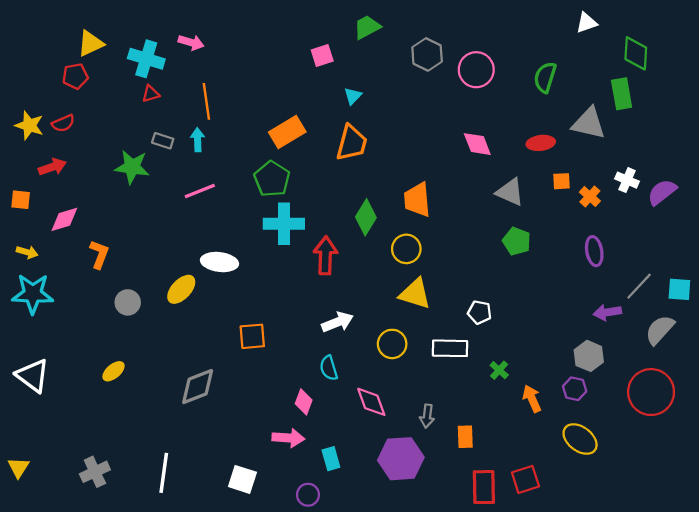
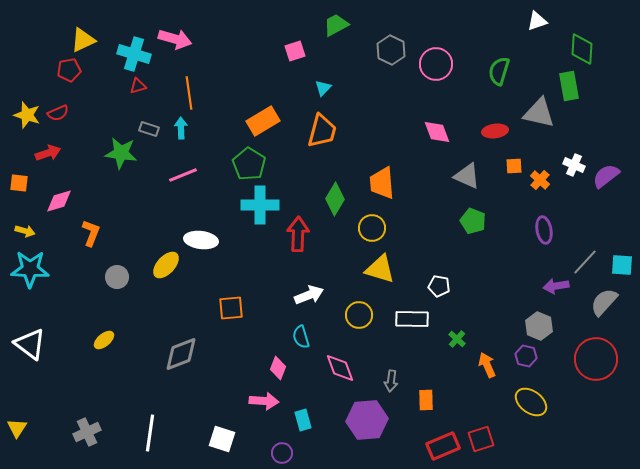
pink arrow: (191, 42) -> (175, 39), size x1.4
red rectangle: (484, 487) -> (443, 446), turned 68

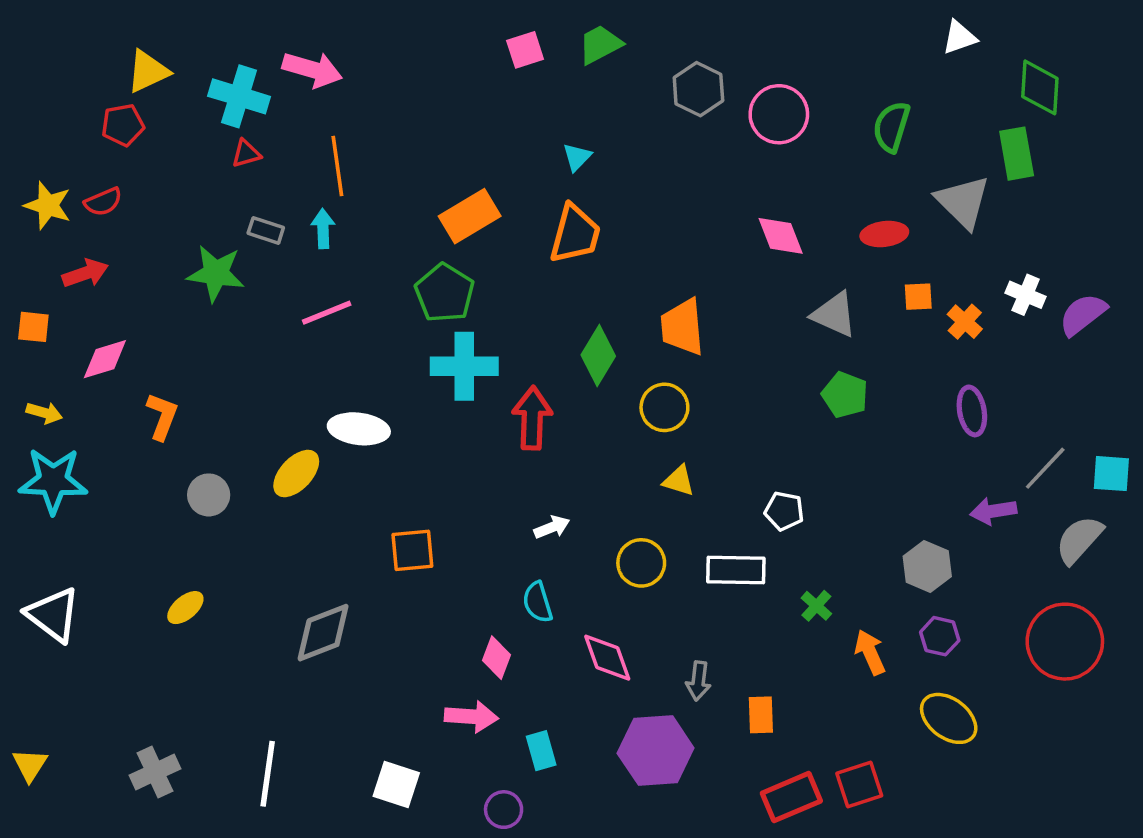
pink square: (295, 51) -> (525, 50), moved
gray triangle: (539, 113) -> (963, 202), turned 32
yellow triangle: (380, 269) -> (679, 481), size x0.6
white arrow: (309, 295) -> (552, 527), size x0.7
gray hexagon: (539, 326) -> (927, 566), moved

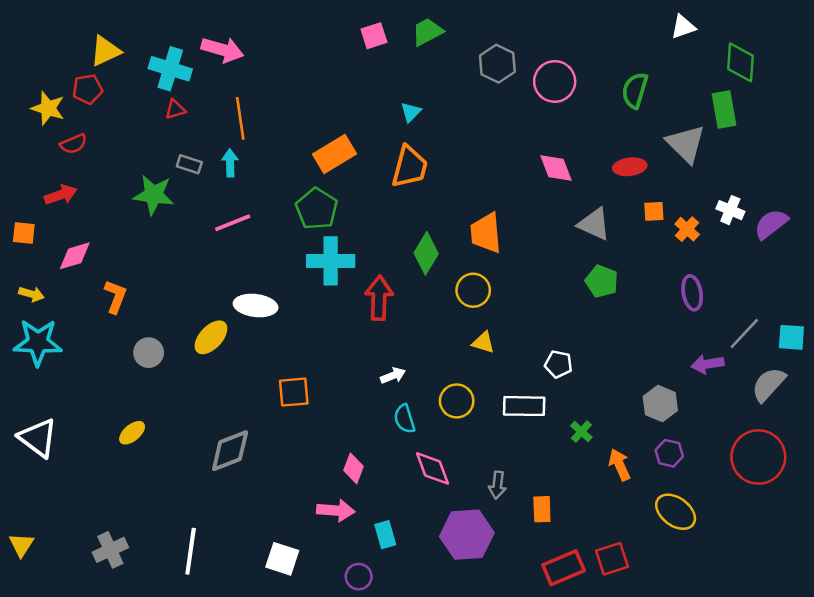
yellow star: (48, 205) -> (48, 108), moved
cyan semicircle: (538, 602) -> (404, 419), moved

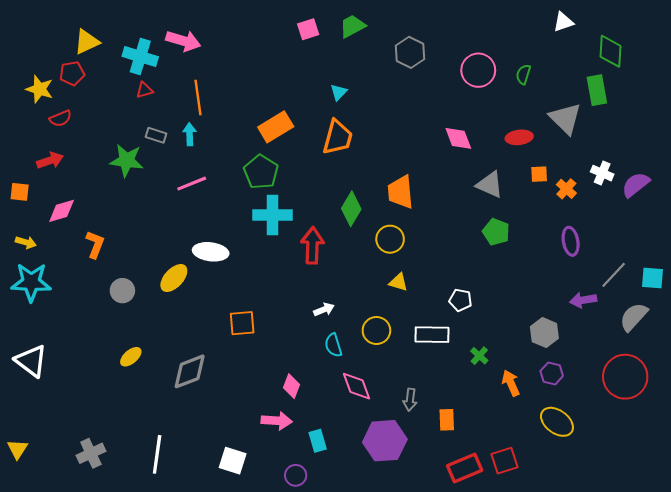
pink circle: (555, 81) -> (478, 70), moved
green semicircle: (635, 90) -> (523, 74), size x0.7
yellow ellipse: (132, 433) -> (131, 357), moved

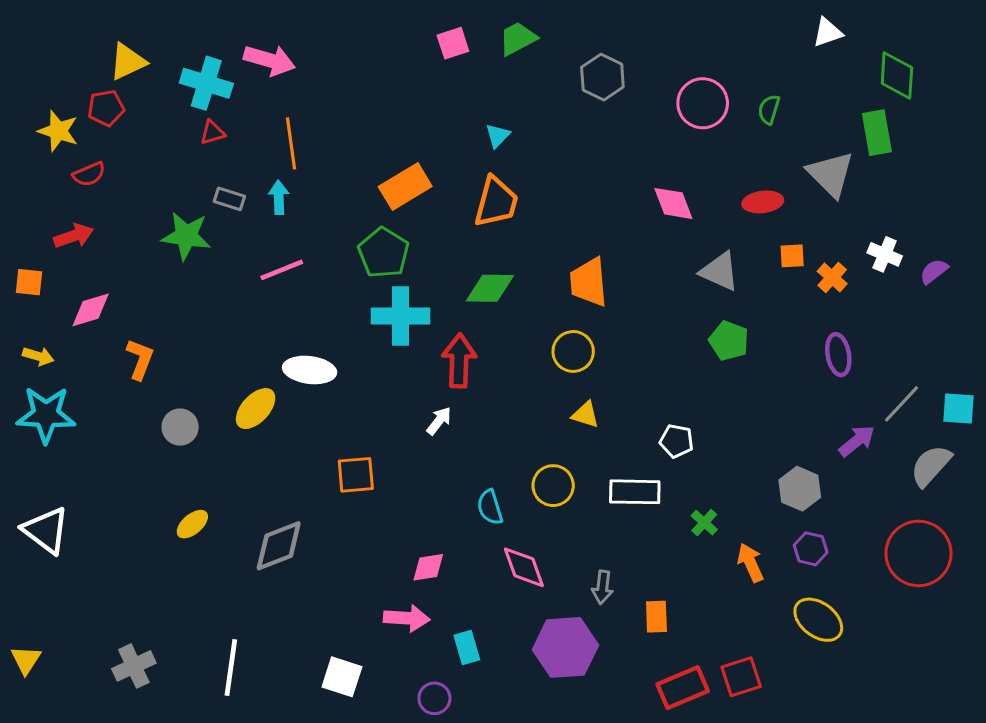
purple semicircle: (636, 185) -> (934, 271), size x0.7
green diamond: (351, 209) -> (490, 288), moved, turned 60
purple arrow: (583, 300) -> (857, 441), turned 150
white arrow: (324, 310) -> (439, 421), moved, turned -30
pink diamond: (291, 386) -> (428, 567), turned 60

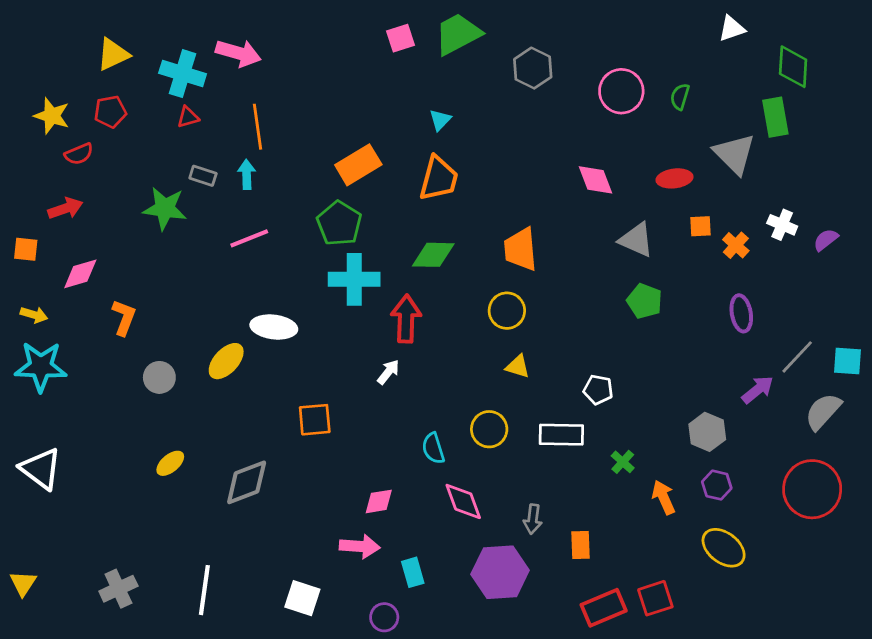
green trapezoid: (518, 39) -> (458, 34), size x1.4
red pentagon: (106, 108) -> (110, 112), moved

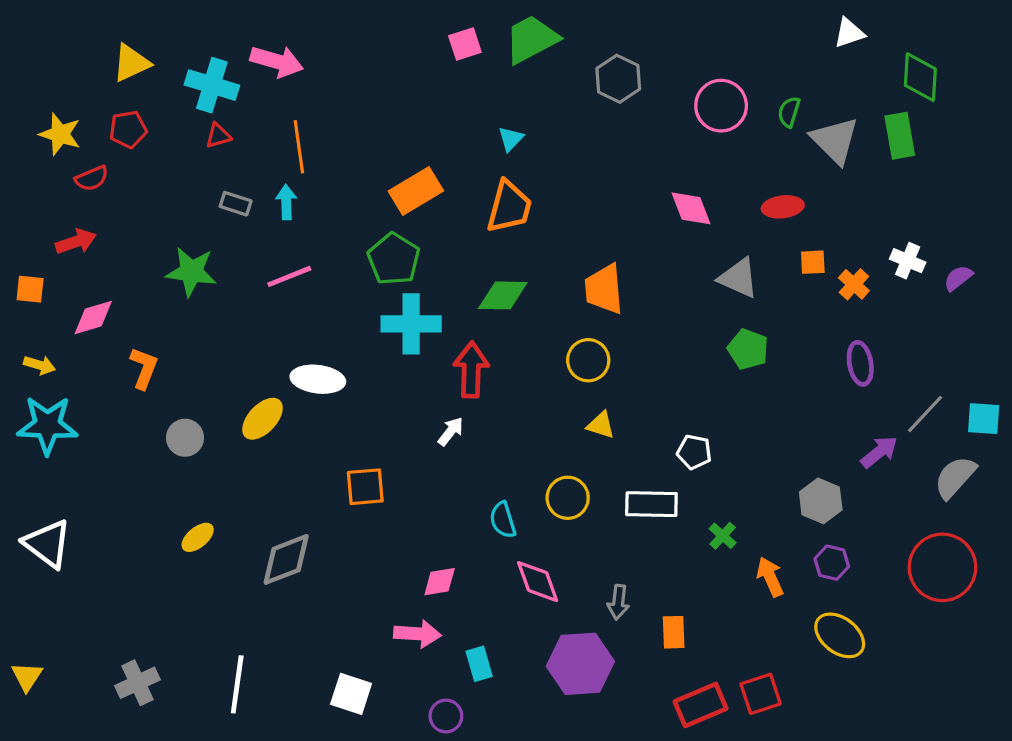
gray triangle: (734, 154) -> (835, 140), moved
green star: (165, 208) -> (191, 272), moved

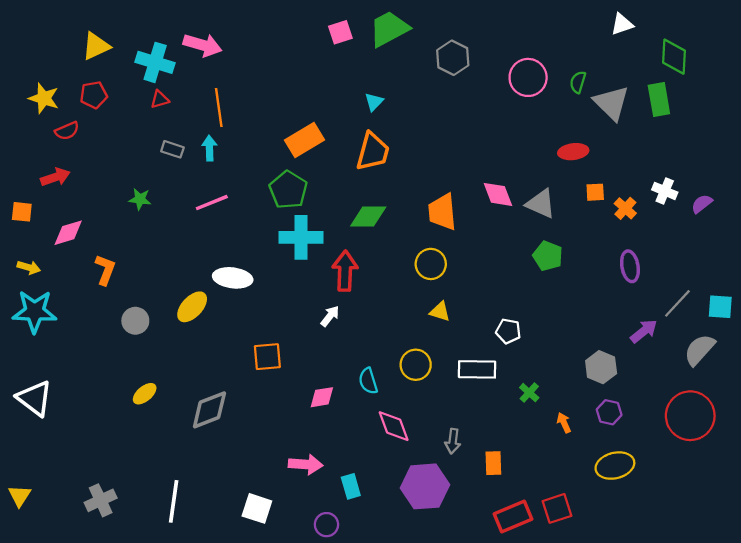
pink diamond: (691, 208) -> (498, 194), moved
green star: (191, 272) -> (140, 199), size x0.6
orange arrow: (770, 577) -> (564, 423), size x0.7
pink diamond: (440, 582) -> (322, 397), moved
yellow ellipse: (840, 635) -> (615, 466), turned -51

